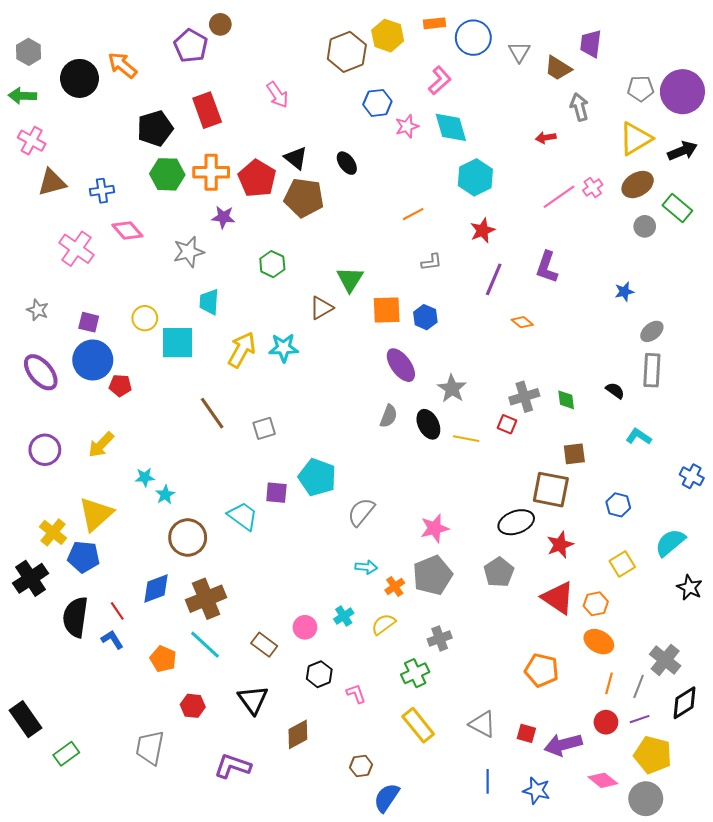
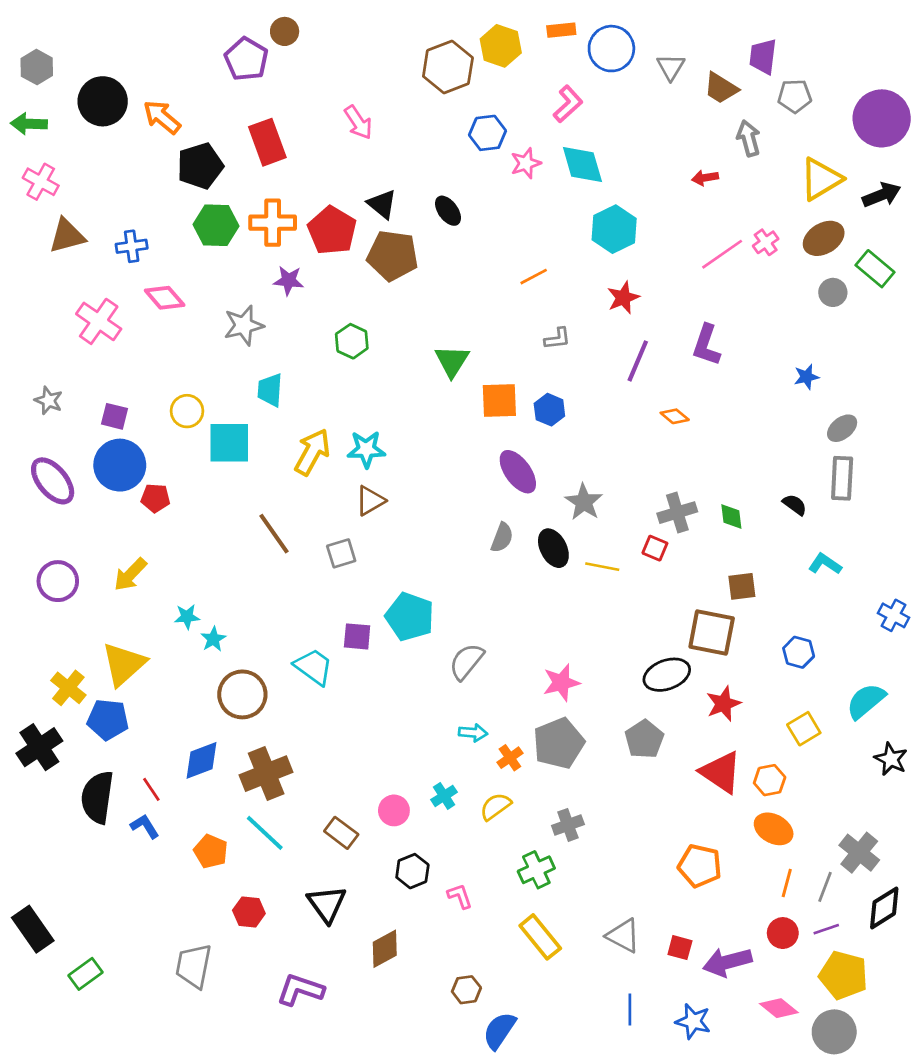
orange arrow: (122, 65) -> (162, 117), moved
gray pentagon: (641, 89) -> (795, 96), moved
brown triangle: (321, 308) -> (370, 501), moved

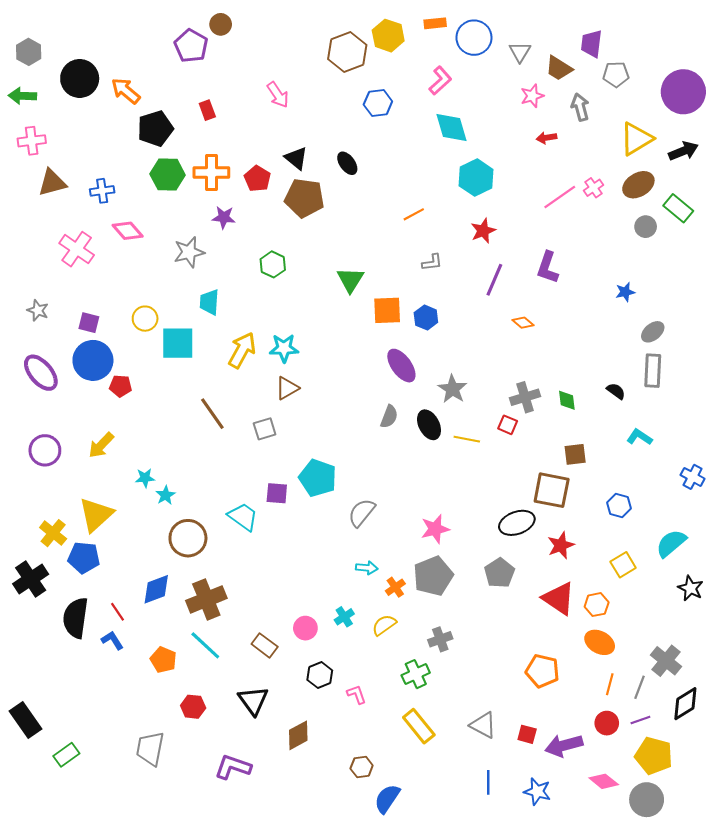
red rectangle: (267, 142) -> (207, 110), size x0.6
pink star: (526, 163) -> (532, 96), moved
pink cross: (41, 182) -> (32, 141), turned -36
red pentagon: (332, 230) -> (257, 179), size x0.7

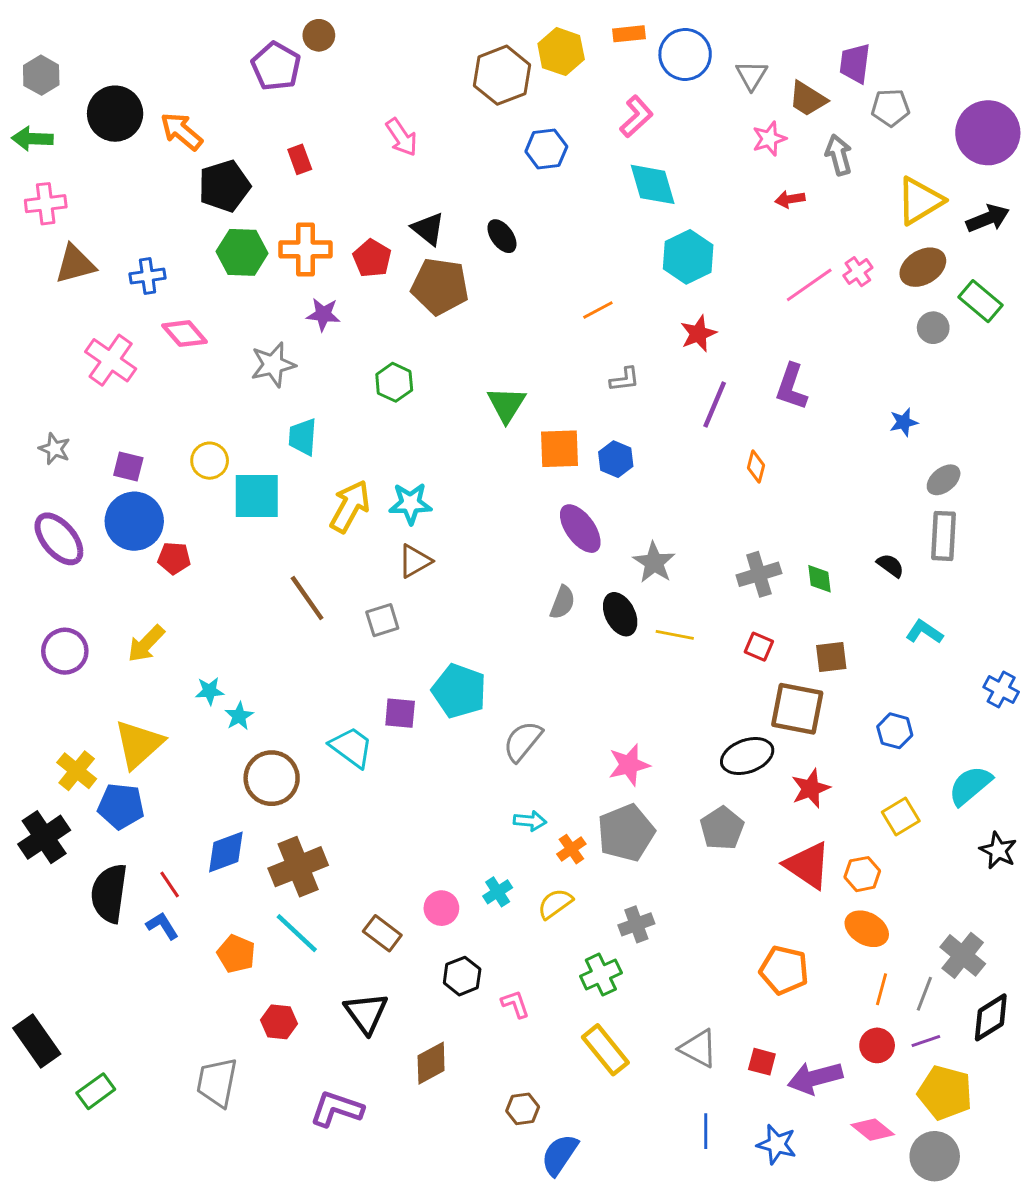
orange diamond: (523, 323) -> (756, 467), turned 65
red square: (508, 425) -> (759, 647), moved

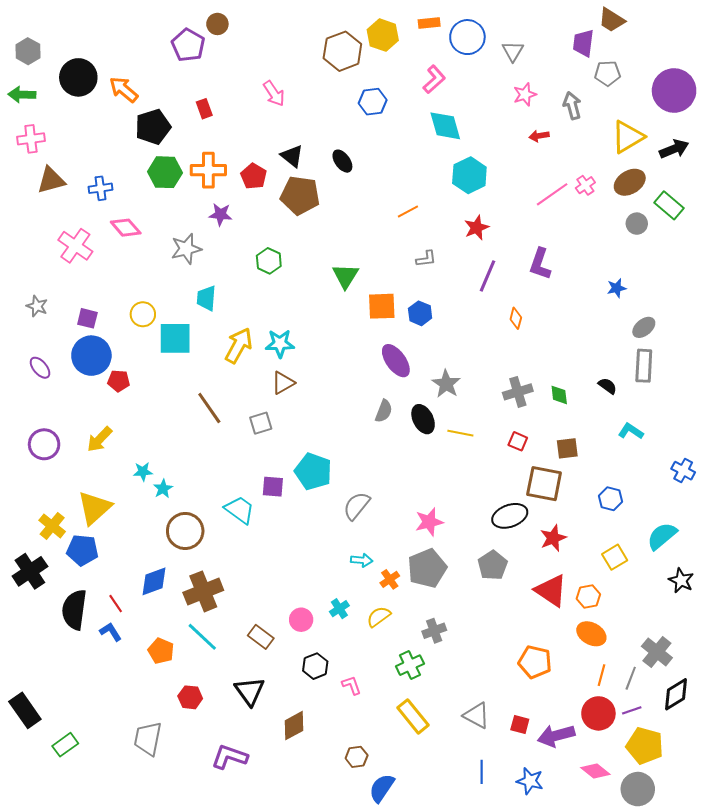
brown trapezoid: (808, 99) -> (612, 20), moved
purple ellipse: (59, 539) -> (40, 368), size x0.6
red circle: (877, 1045) -> (598, 713), size x1.4

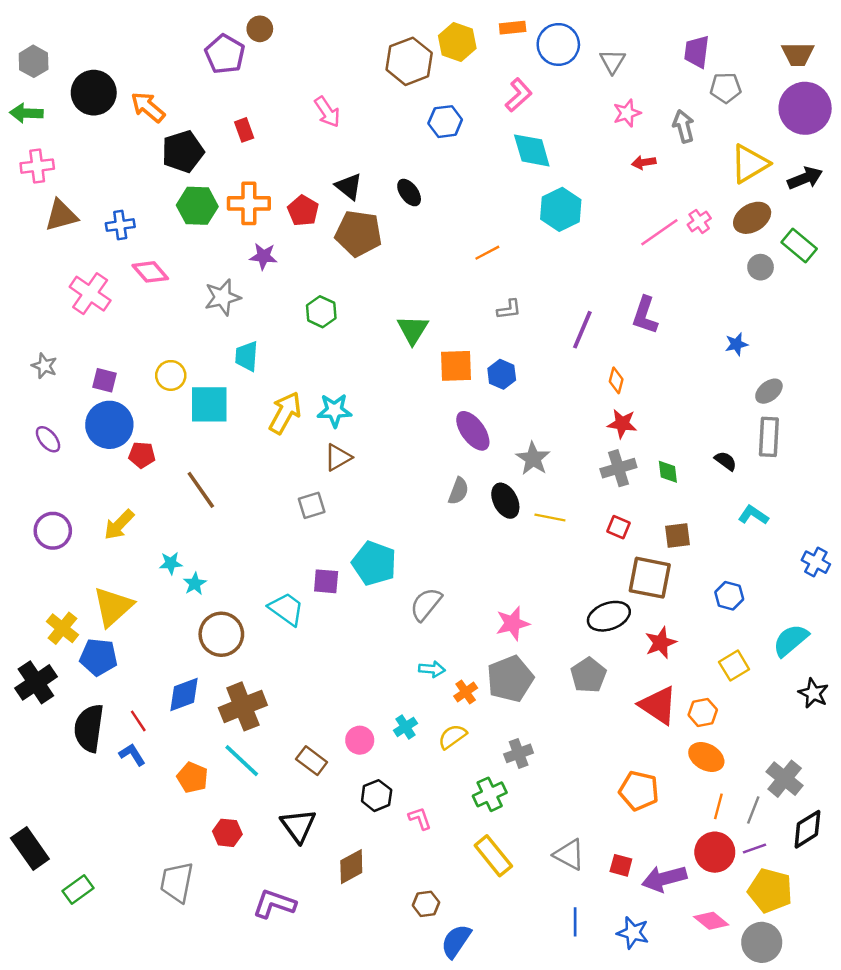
brown trapezoid: (612, 20) -> (798, 54), moved, turned -32
red star: (476, 228) -> (622, 424), moved, turned 30
brown line: (209, 408) -> (201, 490), moved

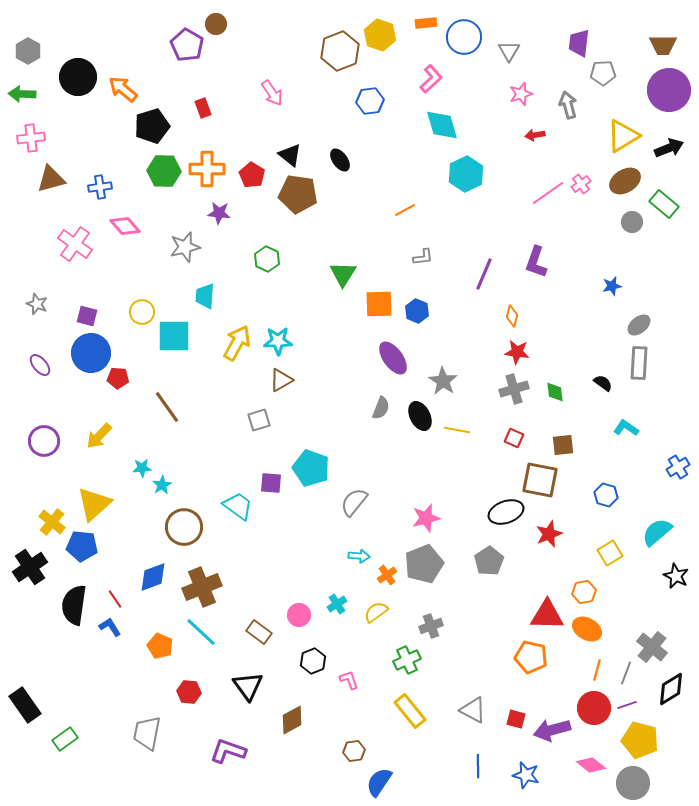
blue cross: (816, 562) -> (678, 467), turned 30
red triangle: (658, 705) -> (547, 615), moved, turned -33

